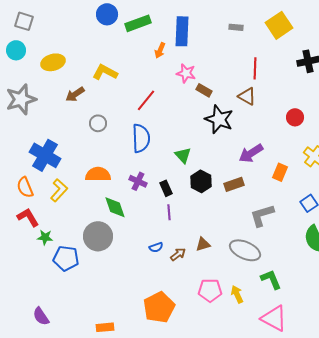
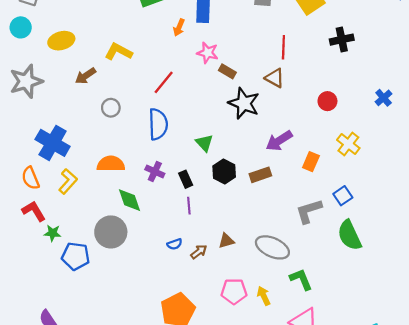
gray L-shape: (262, 215) -> (309, 211), moved

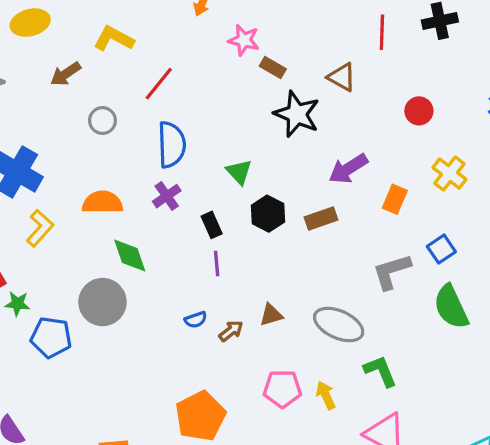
red line: (283, 47) -> (382, 32), moved
red line: (164, 82) -> (159, 84), moved
purple cross: (155, 172) -> (167, 196), moved, turned 30

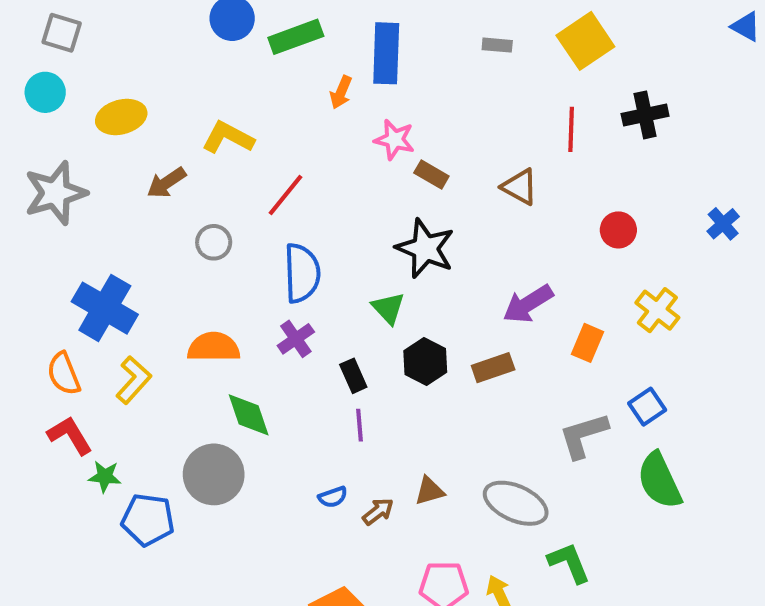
black star: (297, 114) -> (425, 248), moved

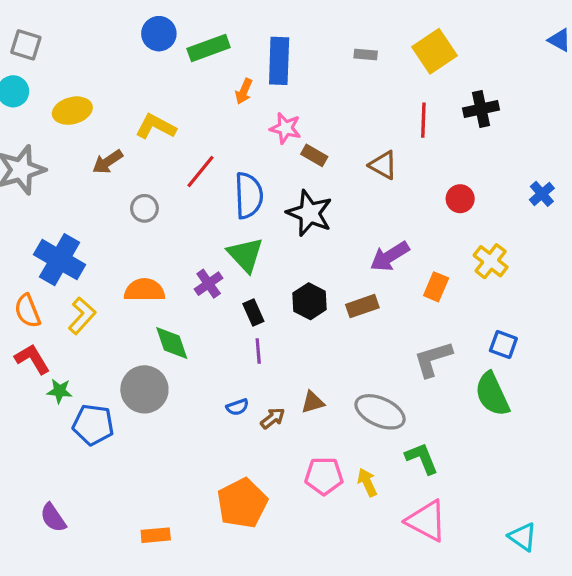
blue semicircle: (302, 273) -> (249, 196), moved
green triangle: (388, 308) -> (245, 255), moved, size x1.4
blue square: (647, 407) -> (503, 345), moved, turned -36

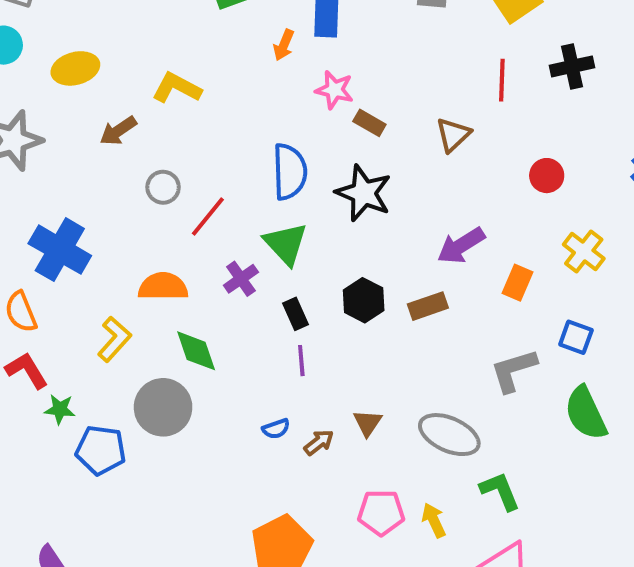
brown triangle: (383, 165) -> (453, 135), turned 48
red line: (201, 171) -> (208, 216), moved
yellow L-shape: (82, 316) -> (114, 339), moved
blue square: (503, 345) -> (576, 337), moved
brown triangle: (313, 402) -> (368, 423), turned -40

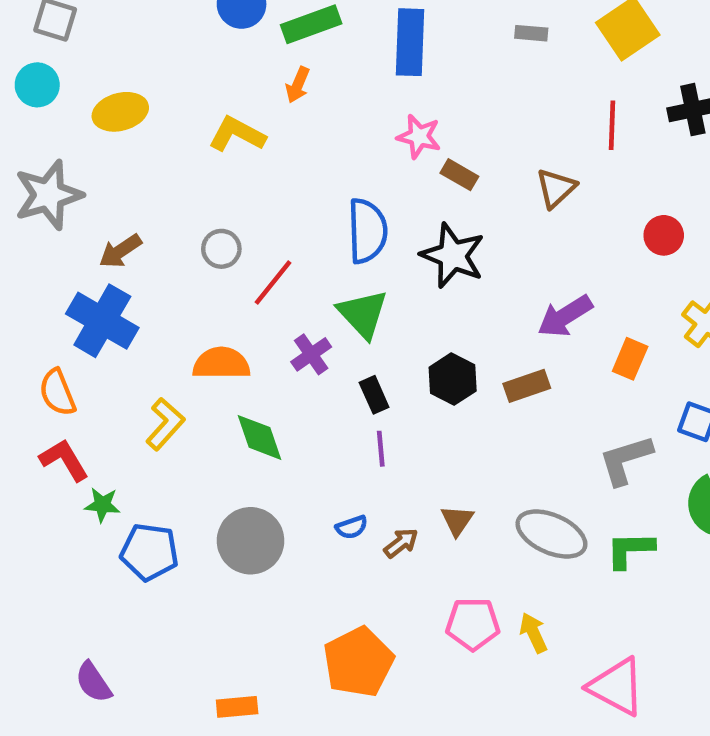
orange arrow: (284, 45) -> (298, 85), moved
brown arrow: (118, 131) -> (120, 251), moved
gray circle: (163, 407) -> (251, 541), moved
green L-shape: (500, 491) -> (630, 550), moved, turned -69

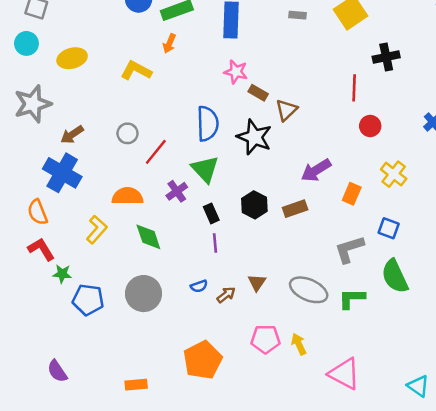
red line: (612, 125) -> (354, 88), moved
brown triangle: (556, 188) -> (286, 110), moved

